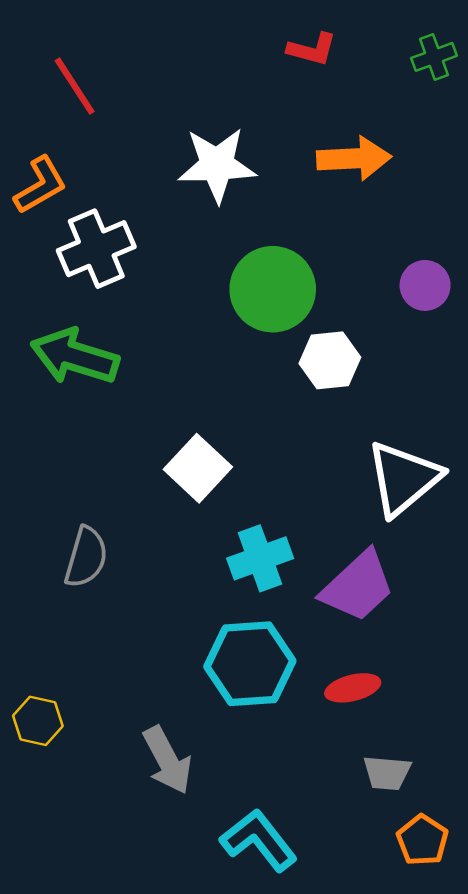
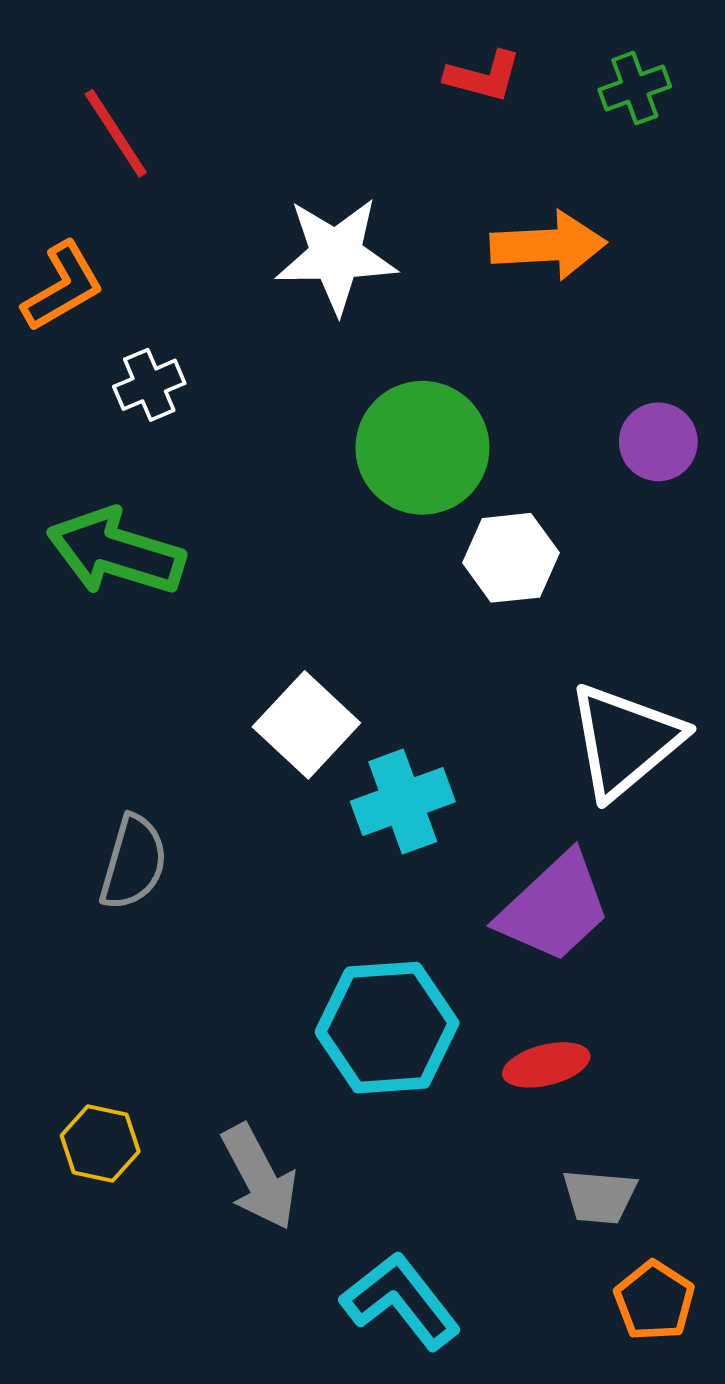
green cross: (434, 57) -> (635, 88), moved
white cross: (96, 249) -> (149, 385), size x0.6
cyan cross: (260, 558) -> (403, 802), moved
yellow hexagon: (38, 721) -> (100, 1144), moved

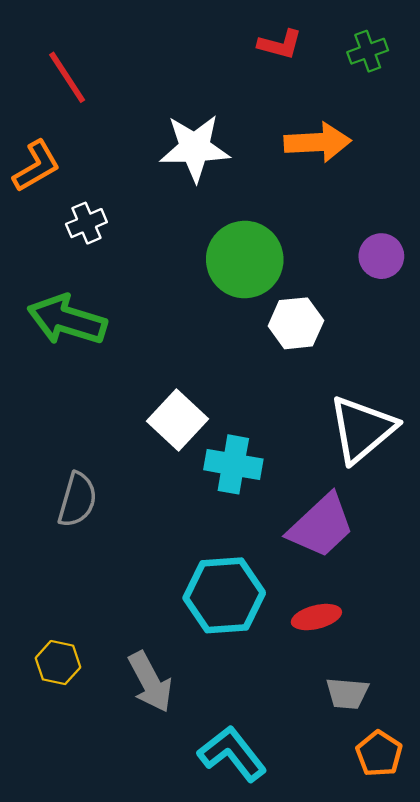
cyan cross: (403, 802) -> (233, 464), turned 30

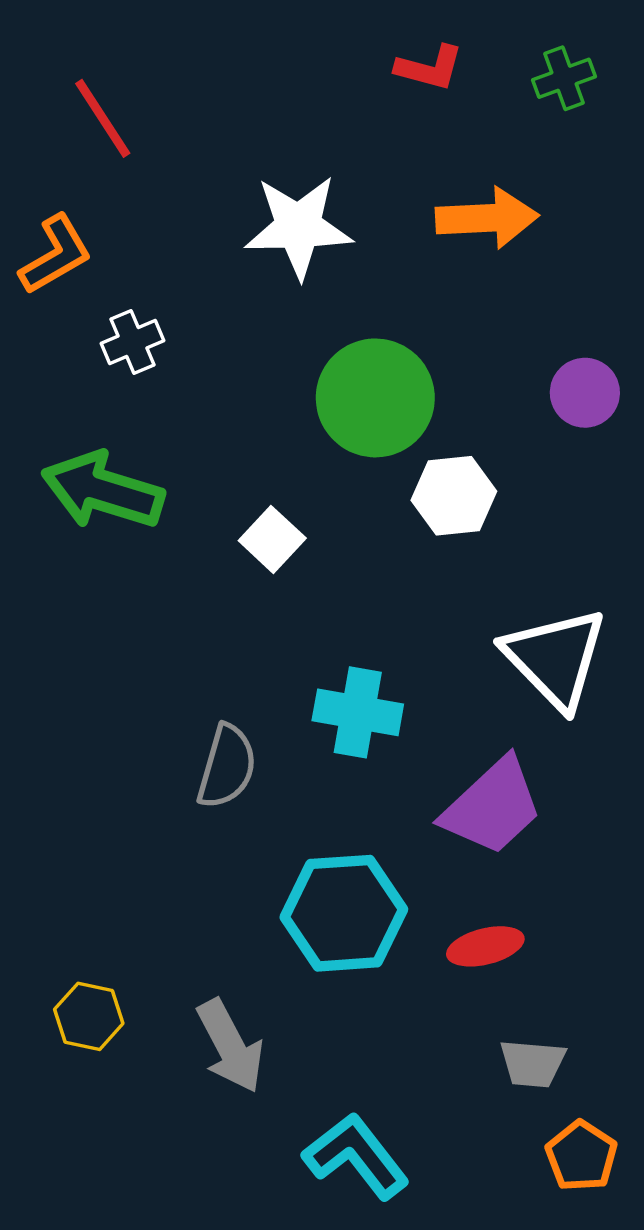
white square: (178, 420) -> (272, 539), moved, size x0.7
white triangle: (362, 429) -> (555, 658), turned -34
gray semicircle: (77, 500) -> (227, 766), moved

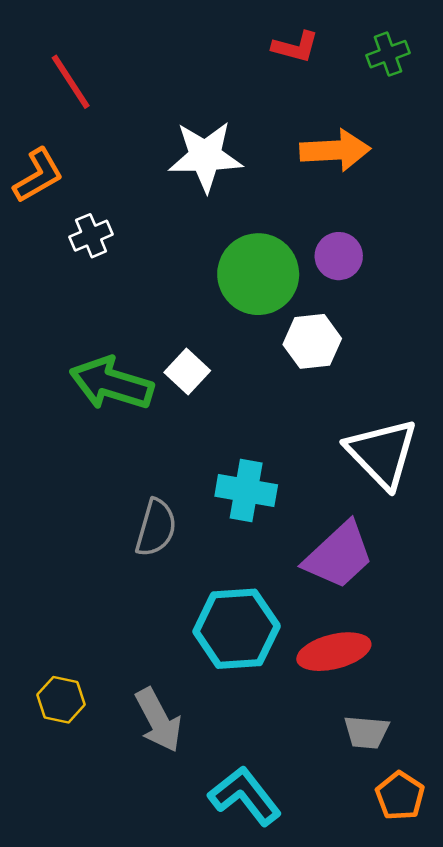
purple circle: (585, 393) -> (339, 256), moved
green arrow: (103, 491) -> (111, 384), moved
red ellipse: (485, 946) -> (334, 652), size x1.4

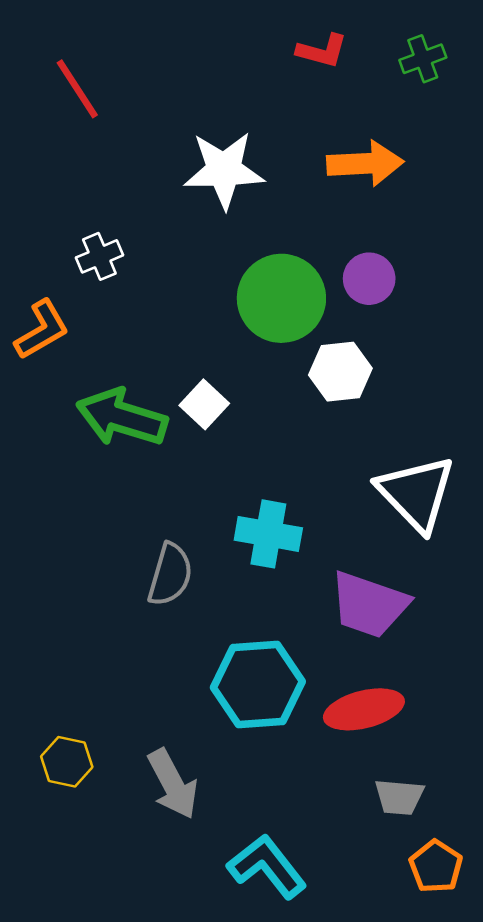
orange L-shape: (38, 176) -> (42, 330), moved
purple trapezoid: (339, 555) -> (369, 605), turned 62

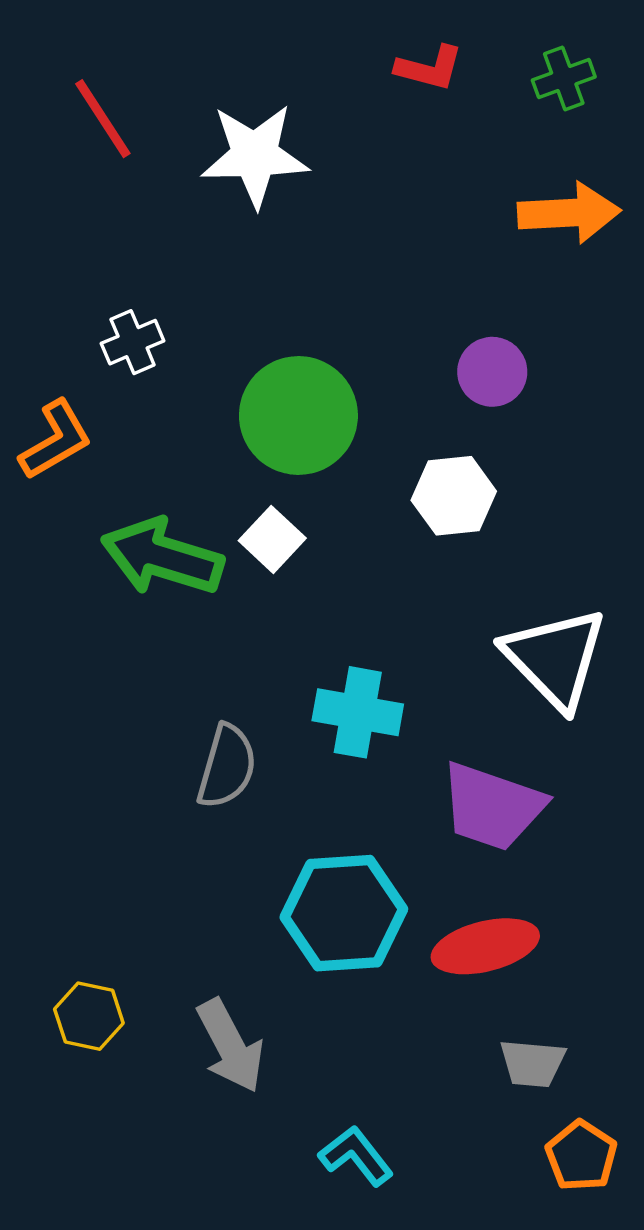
orange arrow: (365, 163) -> (569, 213), moved
white star: (224, 170) -> (255, 155), moved
green circle: (281, 298) -> (298, 415), moved
cyan L-shape: (267, 866) -> (356, 1156), size x0.7

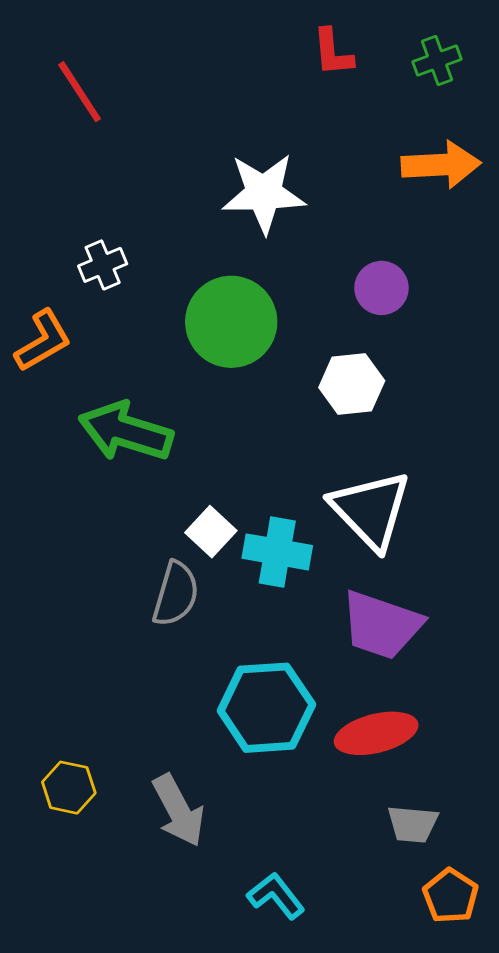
red L-shape: (429, 68) -> (333, 52), turned 70
white star: (255, 155) -> (264, 193), moved
white square: (272, 539) -> (211, 532), moved
white triangle: (555, 658) -> (371, 510), moved

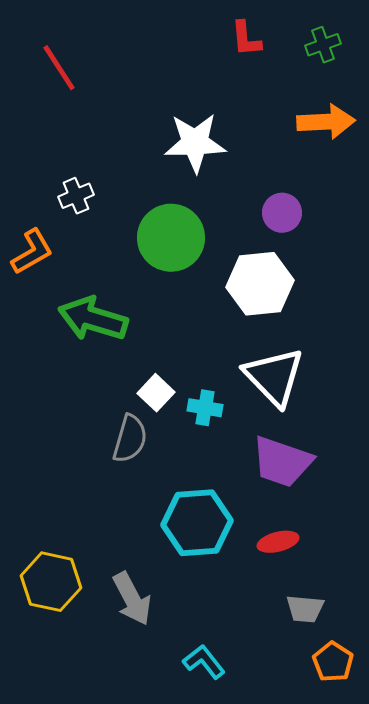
white hexagon: (352, 384) -> (260, 284), size x1.4
cyan cross: (277, 552) -> (205, 408), size x0.7
red ellipse: (376, 733) -> (278, 542), size x0.7
yellow hexagon: (69, 788) -> (51, 582), size x1.5

